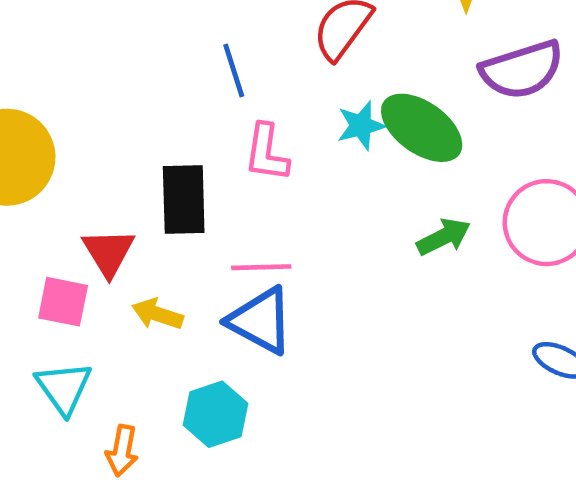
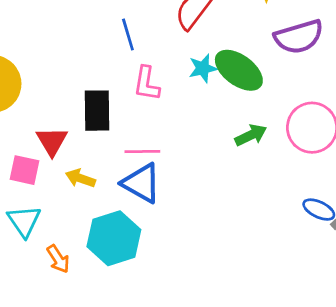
cyan hexagon: (215, 414) -> (114, 238), size x1.4
orange arrow: (122, 451) -> (58, 259), turned -44

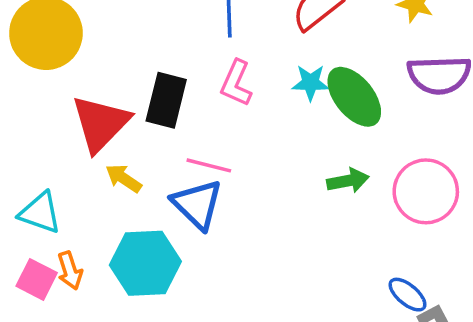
red triangle: (52, 141) -> (101, 123), size x1.5
pink square: (25, 170) -> (37, 279), moved
cyan triangle: (24, 221) -> (40, 213), turned -51

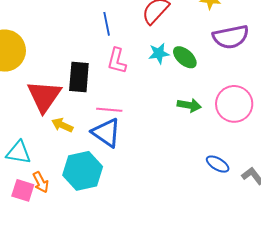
green ellipse: (354, 97) -> (185, 57), size x0.7
green arrow: (348, 181) -> (189, 105), turned 30
blue ellipse: (408, 295) -> (218, 164), moved

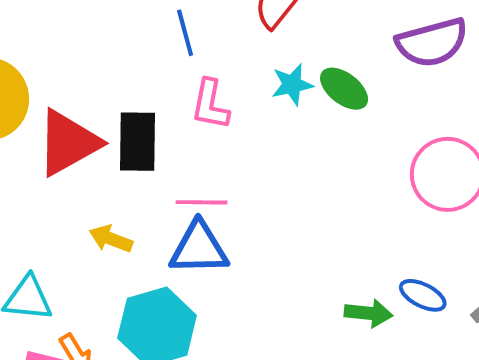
red triangle: (44, 96) -> (68, 143), moved, turned 30
green arrow: (189, 105) -> (368, 313), moved
blue triangle: (106, 133) -> (199, 248), turned -32

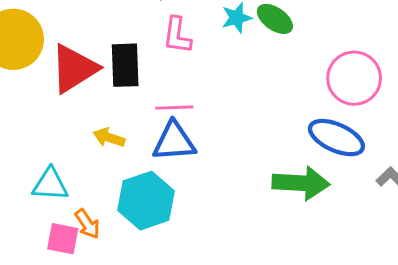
blue ellipse: (423, 295) -> (336, 138), moved, size x1.6
green arrow: (368, 313) -> (301, 183), size x1.6

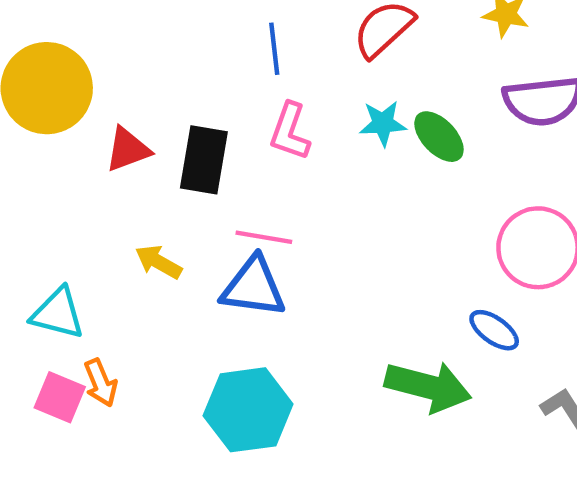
red triangle: (74, 69) -> (128, 149), size x0.6
blue ellipse: (336, 138) -> (494, 330), size x0.6
cyan hexagon: (146, 201) -> (248, 410), moved

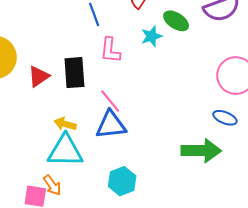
green ellipse: (439, 137) -> (176, 21), moved
pink line: (264, 237) -> (110, 101), turned 55
cyan triangle: (58, 313) -> (65, 151), moved, size x1.4
cyan hexagon: (248, 410) -> (122, 181), size x0.7

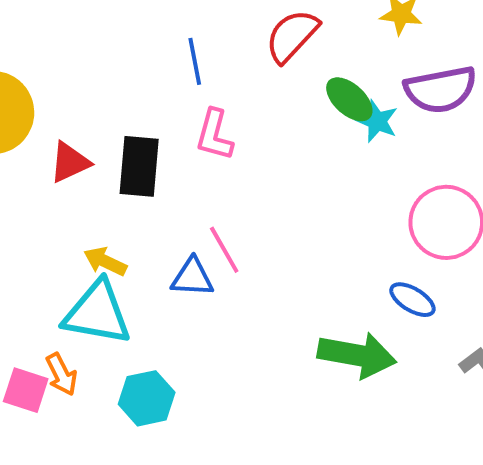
cyan star: (152, 36) -> (377, 121), moved, turned 30
pink line: (110, 101) -> (224, 250), moved
blue triangle: (111, 125) -> (192, 277), size x0.7
cyan hexagon: (122, 181) -> (147, 398), moved

